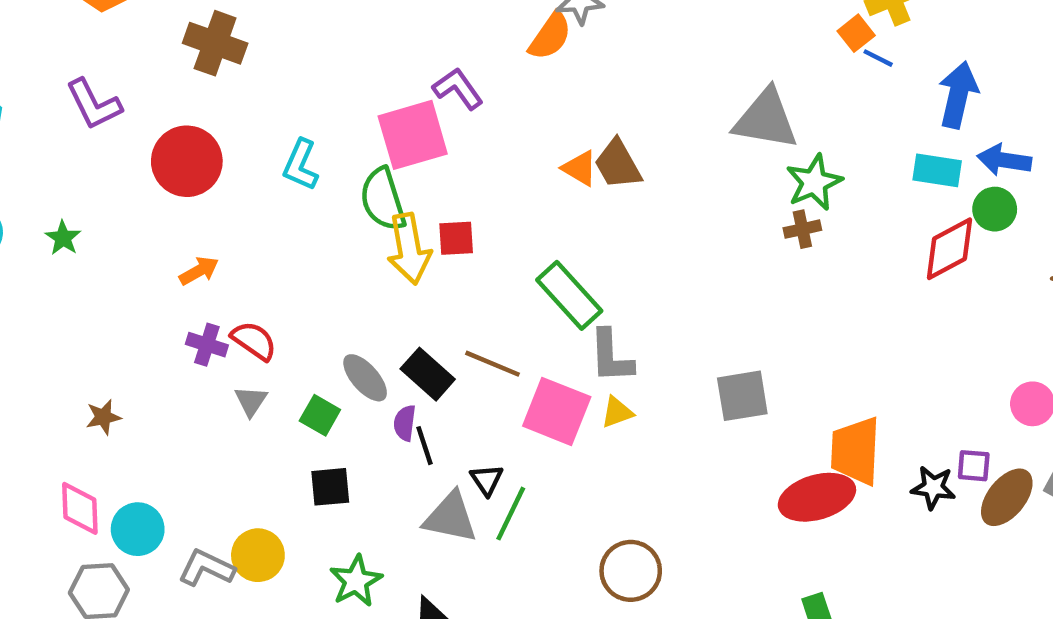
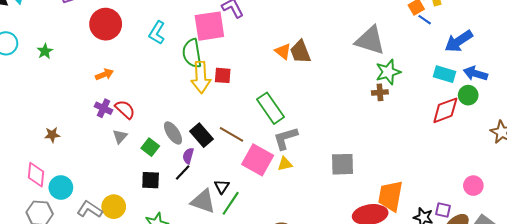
blue arrow: (958, 95) -> (459, 41), turned -144
gray L-shape: (611, 356) -> (286, 138), turned 68
black line: (425, 446) -> (183, 173), moved, turned 54

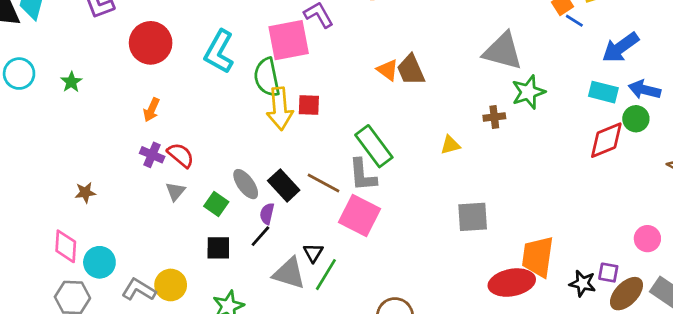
cyan L-shape: (157, 33) -> (219, 52), size x1.4
orange arrow: (104, 74) -> (151, 110), turned 138
brown cross: (380, 92) -> (494, 117), moved
gray L-shape: (286, 138) -> (363, 175), moved, turned -76
yellow triangle: (285, 164) -> (450, 145), moved

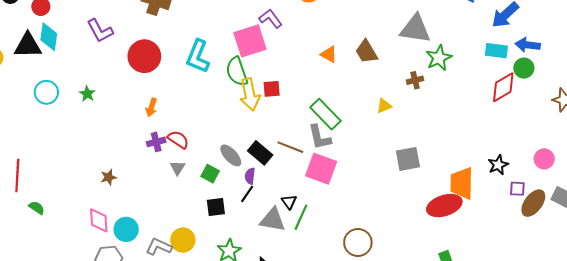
brown trapezoid: (411, 70) -> (366, 52), moved
purple cross: (152, 155) -> (156, 142), turned -30
black star: (583, 283) -> (498, 165), moved, turned -30

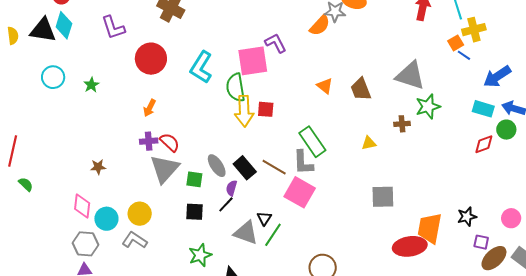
red diamond: (503, 87) -> (484, 144), size x0.7
gray triangle: (178, 168) -> (165, 169), size x2.0
green square: (210, 174) -> (194, 179), turned -30
yellow circle: (183, 240) -> (140, 214), moved

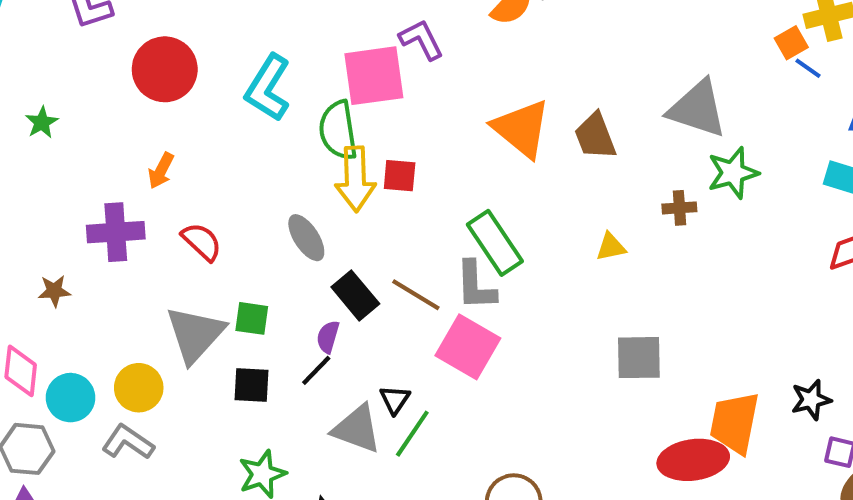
orange triangle: (325, 86) -> (522, 129), size x1.8
purple cross: (149, 141) -> (116, 232), moved, size x1.5
gray ellipse: (217, 166) -> (306, 238), moved
gray triangle: (165, 169) -> (195, 334), moved

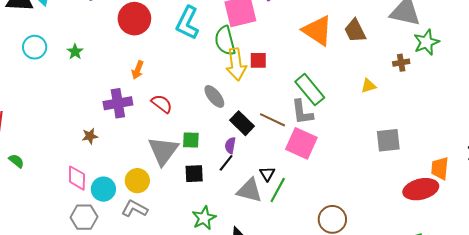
orange trapezoid: (735, 423) -> (440, 168), size x0.7

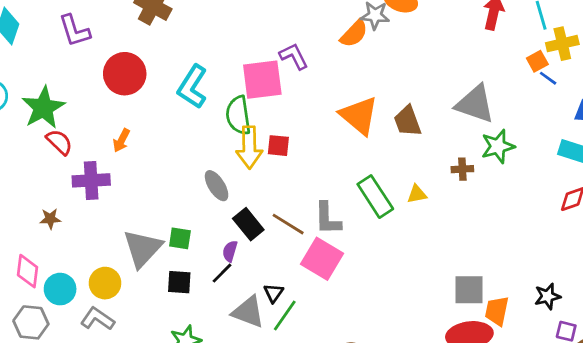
green star: (75, 52) -> (43, 108), size x2.0
green rectangle: (310, 90) -> (375, 197), moved
red semicircle: (162, 104) -> (59, 142), moved
gray square: (388, 140) -> (469, 290), moved

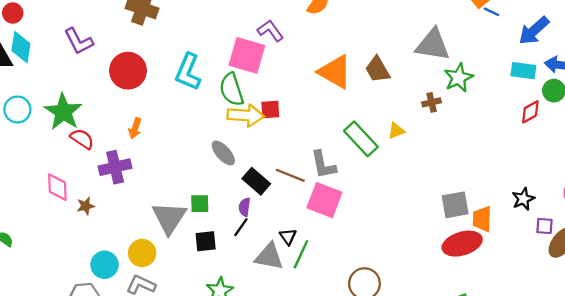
pink square: (262, 80) -> (247, 55), turned 33
yellow arrow: (249, 147) -> (246, 115), turned -75
pink diamond: (27, 271) -> (57, 187), moved

